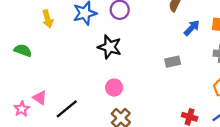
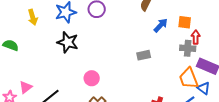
black star: (110, 47) -> (68, 42), moved
pink triangle: (40, 98) -> (26, 87), turned 48

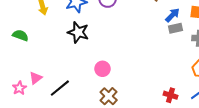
gray rectangle: (144, 55) -> (175, 28), moved

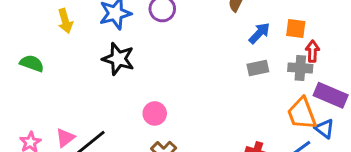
gray rectangle: (175, 28) -> (258, 68), moved
pink triangle: (36, 78) -> (65, 138), moved

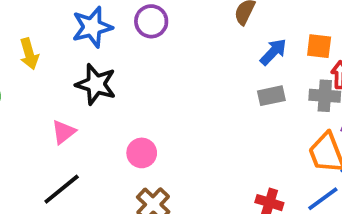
yellow arrow: (65, 21) -> (29, 54), moved
pink triangle: (65, 138) -> (63, 132), moved

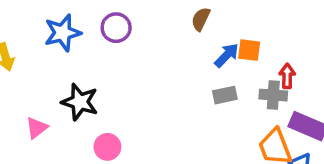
orange square: (319, 46) -> (249, 50), moved
black star: (96, 84) -> (80, 102), moved

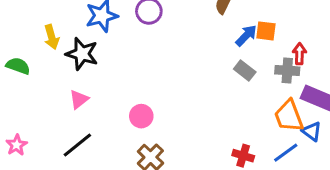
gray rectangle: (225, 95) -> (245, 70), turned 50
black star: (80, 102) -> (82, 54), moved

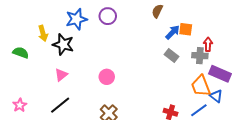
pink circle: (141, 116) -> (107, 77), moved

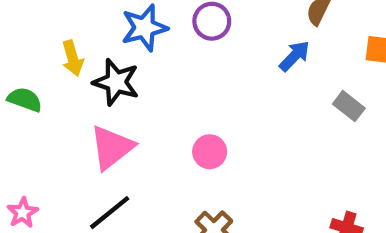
blue arrow: (173, 32) -> (294, 56), moved
pink triangle: (61, 75) -> (112, 147), size x1.6

